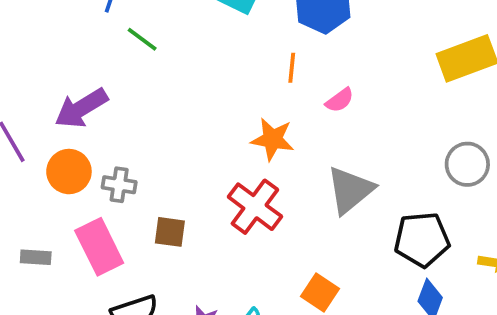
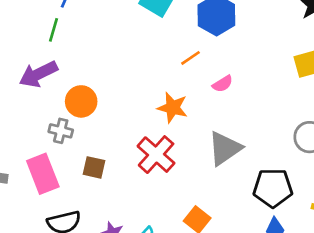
green line: (142, 39) -> (54, 30), moved, turned 65
orange line: (292, 68) -> (191, 58), turned 45
orange circle: (69, 172) -> (81, 101), moved

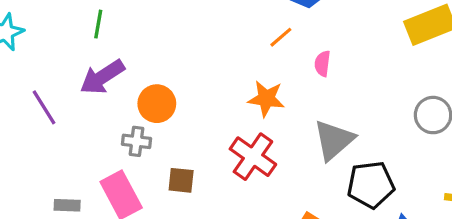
green line: (54, 30) -> (98, 24), moved
pink semicircle: (223, 84) -> (322, 64), turned 135
black pentagon: (273, 188) -> (371, 185), moved

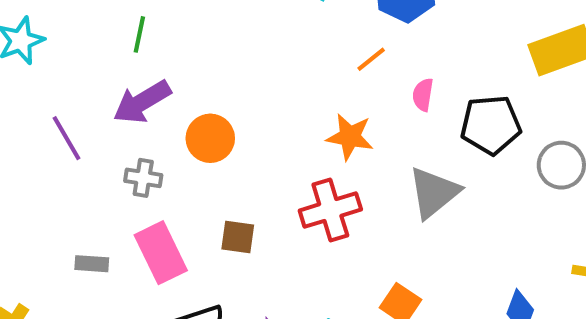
gray cross: (136, 141) -> (143, 178), moved
red cross: (253, 157) -> (330, 210), turned 36
black pentagon: (371, 185) -> (491, 125), moved

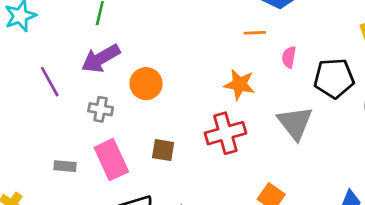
orange line: (371, 59) -> (255, 33), turned 35
gray triangle: (434, 192) -> (295, 123), turned -30

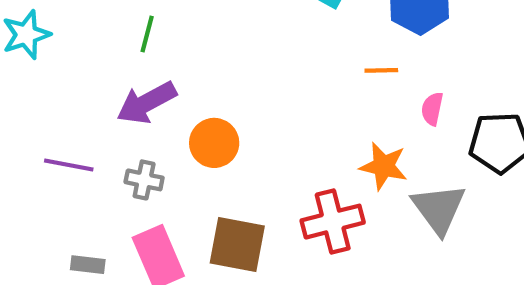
purple line: (50, 82) -> (69, 165), moved, turned -52
orange star: (239, 84) -> (383, 166), moved
brown square: (163, 150) -> (237, 245), size x1.6

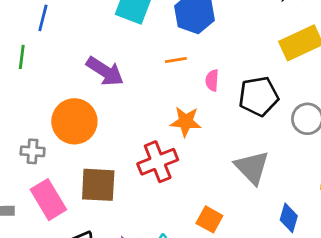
purple arrow: (147, 103) -> (105, 71), moved, turned -111
orange circle: (214, 143) -> (74, 121), size x1.4
gray triangle: (439, 209) -> (252, 167), moved

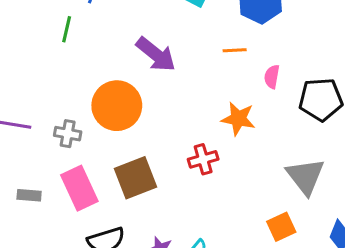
red cross: (158, 162) -> (203, 159), size x0.7
brown square: (98, 185) -> (135, 178), turned -30
orange square: (209, 219) -> (281, 227), moved, turned 30

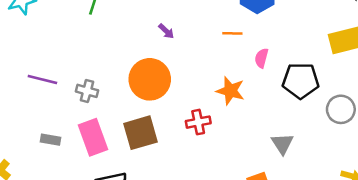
purple arrow: (156, 54) -> (166, 31), size x0.5
orange circle: (117, 106) -> (150, 79), moved
gray triangle: (305, 176) -> (282, 144), size x0.7

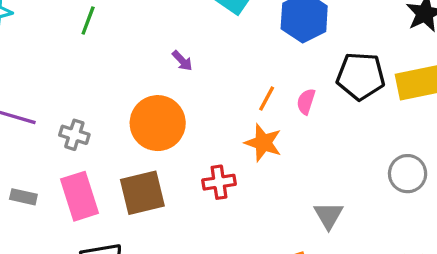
orange line: (232, 33) -> (267, 99), moved, turned -66
black pentagon: (301, 81) -> (361, 76), moved

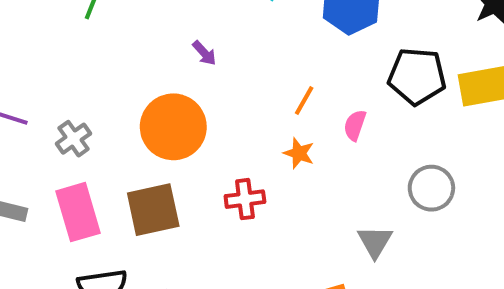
pink semicircle: (306, 102) -> (355, 125), moved
gray cross: (74, 135) -> (73, 139), turned 36
orange star: (263, 143) -> (299, 153), size x0.7
gray circle: (408, 174) -> (431, 188), moved

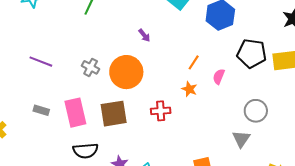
gray cross: (73, 139) -> (91, 67), moved, turned -30
gray triangle: (375, 242) -> (241, 139), moved

